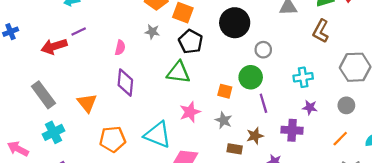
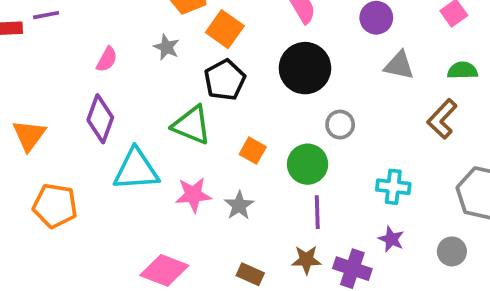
orange square: (225, 91) -> (253, 151), moved
gray star: (224, 120) -> (239, 205), moved
cyan triangle: (158, 135) -> (136, 170), moved, turned -40
brown star: (255, 136) -> (306, 260), moved

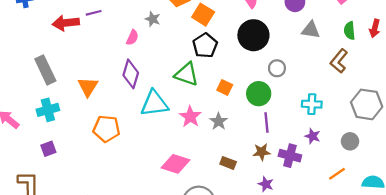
gray star: (166, 47) -> (153, 19), moved
green semicircle: (462, 70) -> (350, 31), turned -90
pink star: (193, 195) -> (190, 117), turned -30

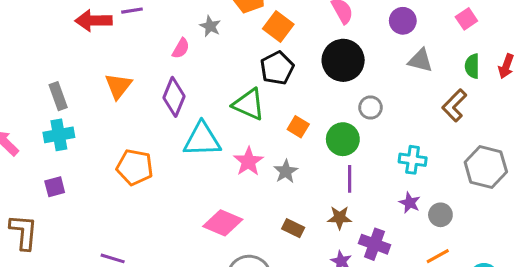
gray rectangle: (45, 70) -> (58, 96), moved, size x0.7
orange triangle: (88, 87) -> (118, 86), moved
gray circle: (350, 141) -> (440, 215), moved
purple cross: (290, 156) -> (374, 244), moved

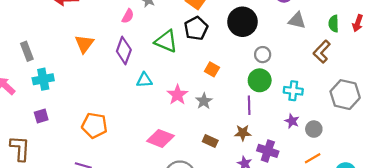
gray rectangle: (58, 96) -> (27, 51), moved
green triangle: (249, 104) -> (166, 41), moved
cyan triangle: (202, 139) -> (144, 80), size x0.6
green circle: (343, 139) -> (260, 80), moved
orange pentagon: (135, 167) -> (94, 125), moved

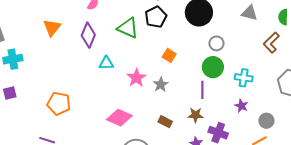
gray circle: (314, 129) -> (266, 121), moved

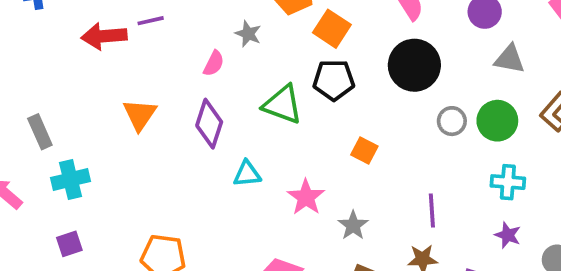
black pentagon: (156, 17) -> (334, 80), turned 30
green circle: (213, 67) -> (497, 121), moved
gray star: (161, 85) -> (353, 225), moved

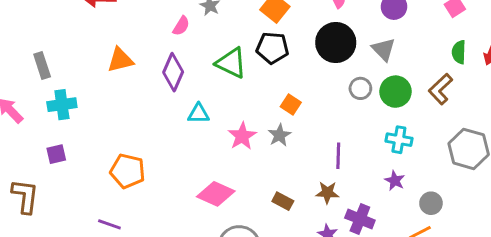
gray triangle: (510, 59) -> (384, 49), moved, turned 30
orange triangle: (140, 115) -> (120, 60), turned 36
gray star: (353, 225) -> (279, 135), moved

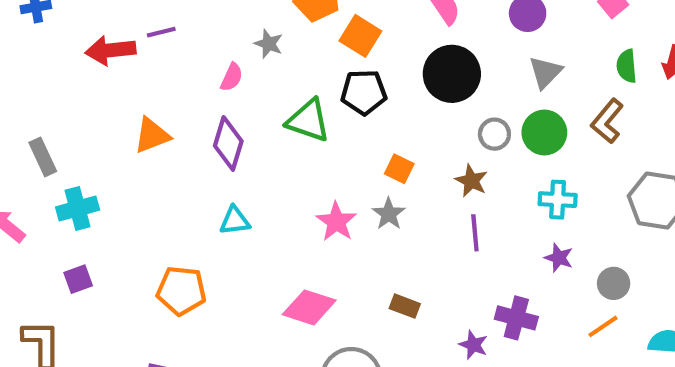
gray triangle: (384, 49) -> (545, 72), moved, turned 35
cyan triangle: (199, 114) -> (235, 221), moved
brown star: (327, 193) -> (471, 181), moved, turned 30

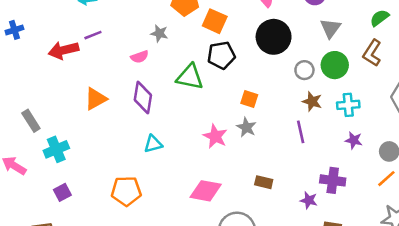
green semicircle: (627, 66) -> (379, 18), turned 66
pink semicircle: (232, 77) -> (140, 57), turned 54
brown star: (471, 181) -> (312, 101), moved

